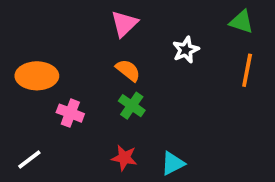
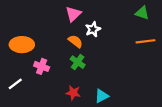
white star: (186, 50) -> (93, 29), moved
orange line: (247, 70) -> (145, 41), turned 72
white line: (29, 160) -> (15, 84), moved

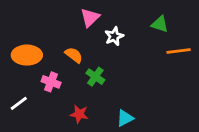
green triangle: (142, 13) -> (160, 24), moved
orange semicircle: (75, 41) -> (74, 55), moved
red star: (73, 93) -> (79, 114), moved

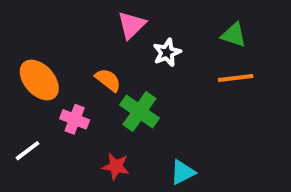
orange line: (179, 51) -> (236, 78), moved
orange ellipse: (27, 55) -> (39, 80), turned 48
green cross: (95, 77) -> (139, 111), size x1.4

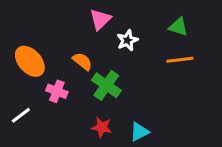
red star: (116, 166) -> (102, 127), moved

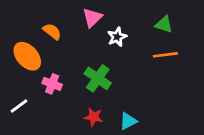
orange semicircle: (82, 61) -> (52, 31), moved

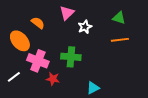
green cross: (98, 78) -> (71, 57), turned -30
pink cross: (52, 84) -> (38, 61), size x1.5
red star: (94, 117) -> (53, 79), moved

